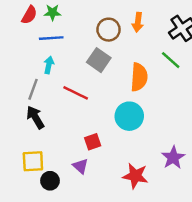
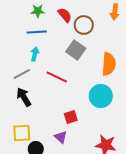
red semicircle: (29, 15) -> (65, 15), moved, turned -70
orange arrow: (138, 22) -> (115, 12), moved
gray line: (33, 89) -> (22, 74), turned 42

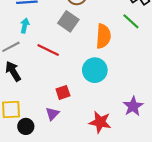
purple triangle: (61, 137) -> (52, 114), turned 32

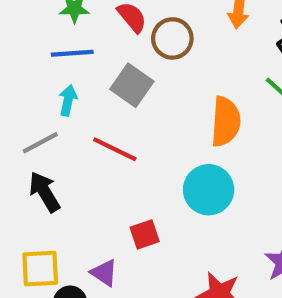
gray square: (68, 21) -> (132, 85), moved
purple triangle: (52, 114) -> (104, 273), moved, turned -40

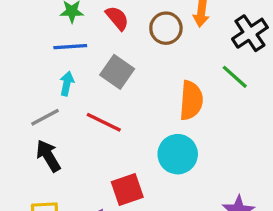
brown circle: (172, 38) -> (166, 28), moved
red square: (145, 234) -> (127, 189), size x1.4

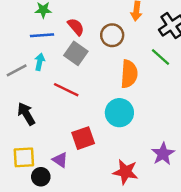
red semicircle: (117, 18) -> (76, 27), moved
brown circle: (166, 28) -> (112, 35), moved
gray line: (45, 117) -> (17, 70), moved

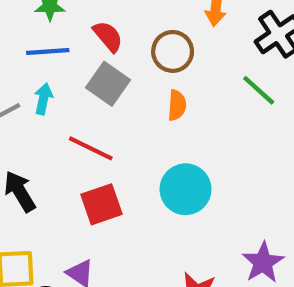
orange semicircle: (129, 74) -> (177, 105), moved, size x0.6
red square: (83, 138) -> (102, 204), moved

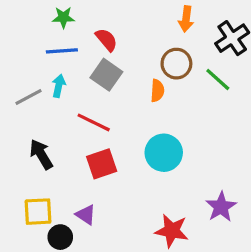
brown circle: (173, 51) -> (176, 64), moved

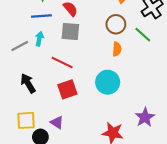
gray square: (106, 75) -> (70, 32), turned -30
orange semicircle: (157, 91) -> (117, 49), moved

